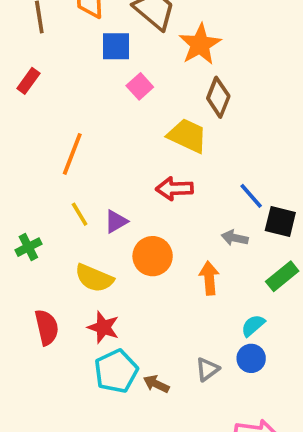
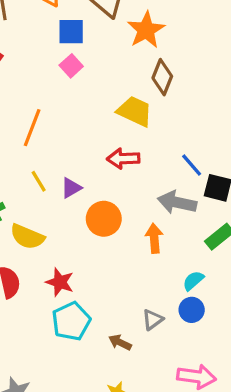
pink square: (140, 86) -> (71, 66), moved
gray arrow: (235, 238) -> (177, 202), size x1.6
yellow semicircle: (94, 278) -> (27, 237), moved
brown arrow: (156, 384) -> (120, 342), moved

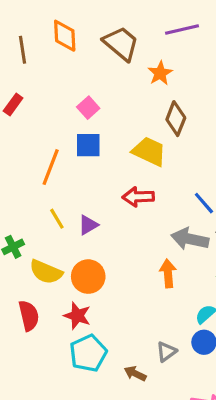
orange star: (146, 30) -> (160, 73), size x0.7
blue square: (71, 32) -> (88, 145), moved
orange circle: (104, 219) -> (88, 277), moved

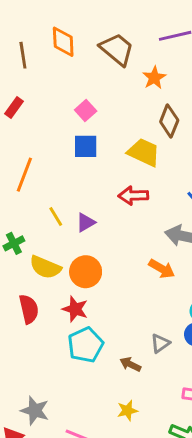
orange line: (51, 167) -> (24, 175), moved
orange arrow: (168, 273) -> (162, 269), turned 125

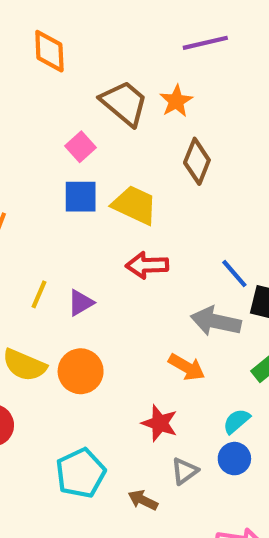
brown trapezoid: (117, 49) -> (124, 103), moved
yellow trapezoid: (144, 152) -> (135, 205), moved
yellow line: (56, 216) -> (39, 294), turned 54
red star: (75, 309) -> (160, 423), moved

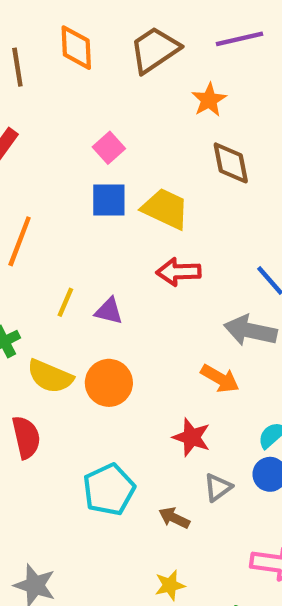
brown trapezoid: (124, 103) -> (155, 50), moved, turned -74
brown diamond: (197, 161) -> (231, 163), turned -33
purple triangle: (81, 303) -> (109, 311), turned 44

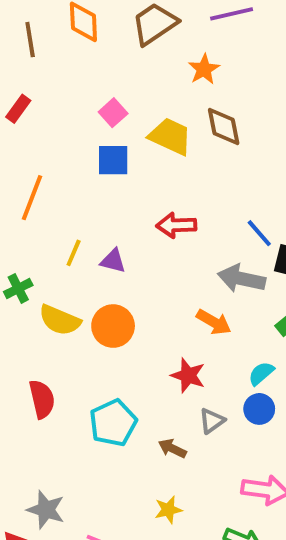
yellow trapezoid: (165, 209) -> (170, 136), moved
red semicircle: (26, 437) -> (42, 399), moved

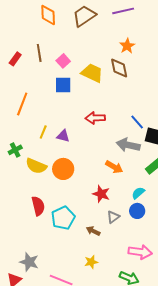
brown line: (30, 40) -> (39, 53), moved
orange star: (204, 69) -> (127, 46), moved
red semicircle: (42, 399) -> (38, 206), moved

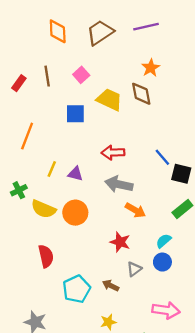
pink square: (63, 61) -> (81, 75), moved
gray arrow: (128, 145) -> (119, 184), moved
cyan pentagon: (63, 218) -> (77, 289), moved

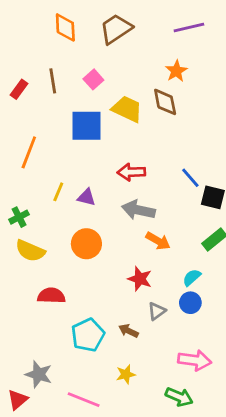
purple line: (146, 27) -> (189, 27), moved
blue square: (75, 114) -> (86, 126), size x1.4
yellow semicircle: (44, 209) -> (30, 251), moved
red semicircle: (46, 256) -> (51, 296), turned -75

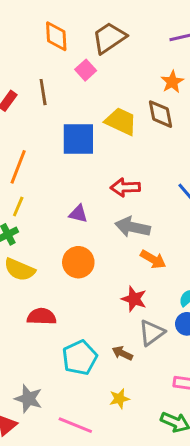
pink square: (93, 79) -> (86, 70), moved
yellow line: (58, 192) -> (18, 206), moved
gray triangle: (157, 311) -> (152, 333), size x1.4

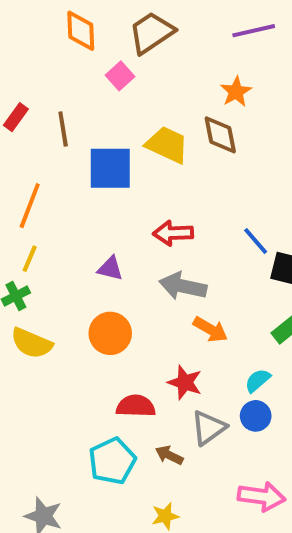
brown line: (43, 92) -> (63, 129), moved
red semicircle: (42, 317) -> (136, 406), moved

